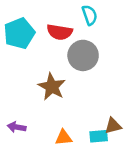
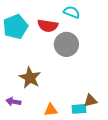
cyan semicircle: (90, 15) -> (72, 12), turned -49
brown star: (52, 87) -> (30, 78), moved

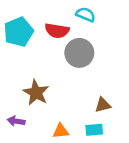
brown triangle: (90, 101) -> (103, 105), moved

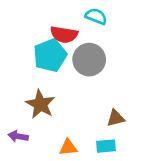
cyan pentagon: (19, 32) -> (50, 55), moved

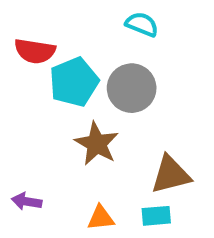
red semicircle: (64, 34) -> (35, 51), moved
brown star: (40, 104) -> (97, 144), moved
brown triangle: (116, 118) -> (171, 175), size x1.5

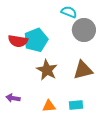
red semicircle: (35, 51) -> (18, 41), moved
gray circle: (132, 88) -> (84, 30), moved
brown triangle: (171, 175) -> (83, 70), moved

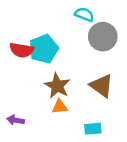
brown triangle: (83, 70) -> (102, 86), turned 50
orange triangle: (49, 106) -> (60, 107), moved

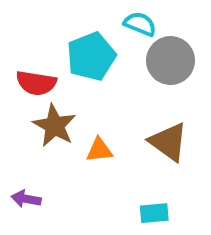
cyan pentagon: (44, 49) -> (91, 56), moved
brown star: (57, 86) -> (55, 126), moved
orange triangle: (60, 107) -> (99, 150), moved

